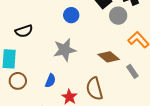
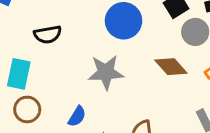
blue circle: (71, 15) -> (124, 21), size x1.5
brown diamond: (109, 57) -> (171, 67), moved

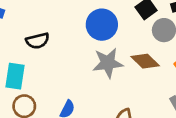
gray star: (106, 72) -> (108, 63), moved

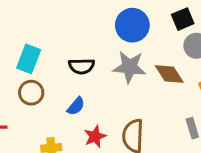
black semicircle: (38, 41) -> (81, 66), moved

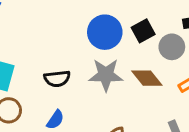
black square: (183, 19) -> (143, 31), moved

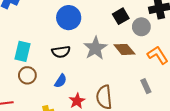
blue circle: (105, 32) -> (69, 18), moved
gray star: (106, 75) -> (95, 48), turned -30

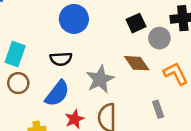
gray star: (95, 48) -> (100, 79), moved
blue semicircle: (61, 81) -> (57, 93), size x1.6

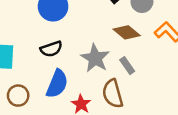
brown circle: (18, 83) -> (18, 96), moved
gray rectangle: (158, 109) -> (127, 66), moved

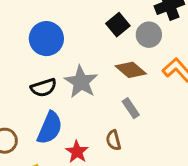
gray star: (95, 58) -> (81, 82), moved
brown semicircle: (113, 94) -> (113, 140), size x0.6

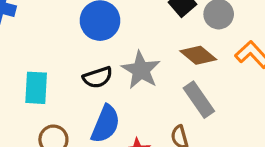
gray rectangle: (131, 108) -> (199, 100), size x1.5

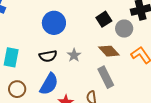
gray star: (141, 70) -> (74, 55), size x0.6

